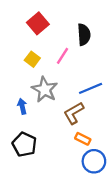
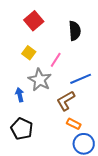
pink line: (63, 56) -> (56, 60), moved

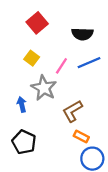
black semicircle: (75, 31) -> (82, 34), turned 96
blue line: (81, 79) -> (89, 63), moved

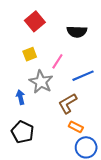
yellow square: (32, 58) -> (30, 54), turned 32
blue line: (89, 63) -> (83, 76), moved

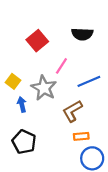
red square: (35, 21) -> (37, 41), moved
yellow square: (30, 54) -> (13, 81), moved, turned -32
orange rectangle: (76, 127) -> (81, 136), turned -32

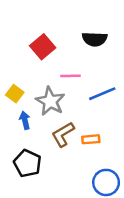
pink line: (61, 66) -> (71, 76), turned 56
brown L-shape: (72, 111) -> (63, 134), moved
orange rectangle: (81, 136) -> (91, 139), moved

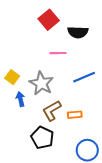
red square: (43, 47) -> (49, 20), moved
pink line: (71, 76) -> (58, 53), moved
black pentagon: (27, 163) -> (42, 138), moved

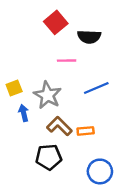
yellow square: (12, 77) -> (14, 88), turned 32
brown L-shape: (52, 111) -> (59, 126), turned 75
black pentagon: (42, 138) -> (49, 157), turned -30

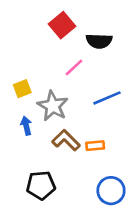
pink line: (67, 61) -> (74, 67), turned -42
yellow square: (14, 88) -> (22, 89), moved
black pentagon: (49, 157) -> (41, 185), moved

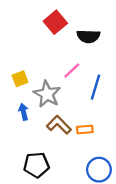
pink line: (74, 67) -> (72, 71), moved
blue line: (107, 98) -> (95, 87), turned -50

